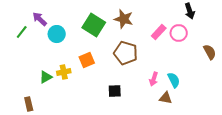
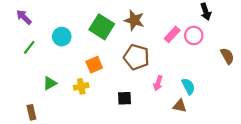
purple arrow: (40, 19) -> (24, 17), moved
green line: (22, 32) -> (29, 47), moved
yellow cross: (64, 72) -> (81, 86), moved
pink arrow: (154, 79) -> (158, 83), moved

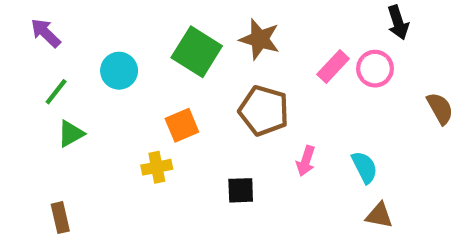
green triangle: (50, 83) -> (71, 134), moved
brown triangle: (180, 106) -> (379, 215), moved

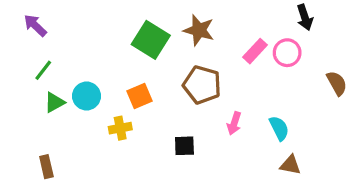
cyan circle: (119, 71) -> (87, 96), moved

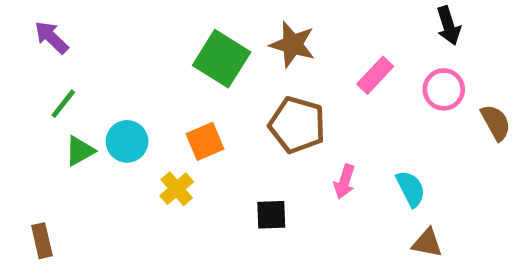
pink circle: (287, 53) -> (444, 89), moved
yellow cross: (120, 128) -> (177, 189), turned -30
brown rectangle: (46, 167) -> (42, 241), moved

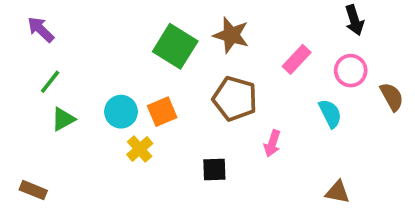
cyan circle: (127, 141) -> (121, 112), moved
cyan semicircle: (411, 189) -> (330, 114), moved
brown rectangle: (42, 241) -> (33, 190), turned -55

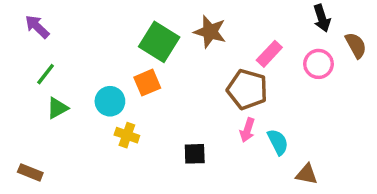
brown semicircle: (392, 97) -> (356, 45), moved
brown pentagon: (235, 99) -> (247, 89), moved
orange square: (162, 112) -> (147, 83), moved
cyan semicircle: (330, 114) -> (278, 142), moved
yellow cross: (140, 149) -> (127, 135), turned -30

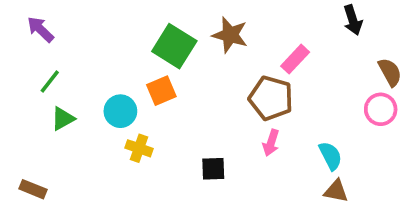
brown semicircle: (356, 45) -> (390, 72), moved
pink circle: (318, 64) -> (381, 109), moved
cyan semicircle: (278, 142) -> (330, 156), moved

